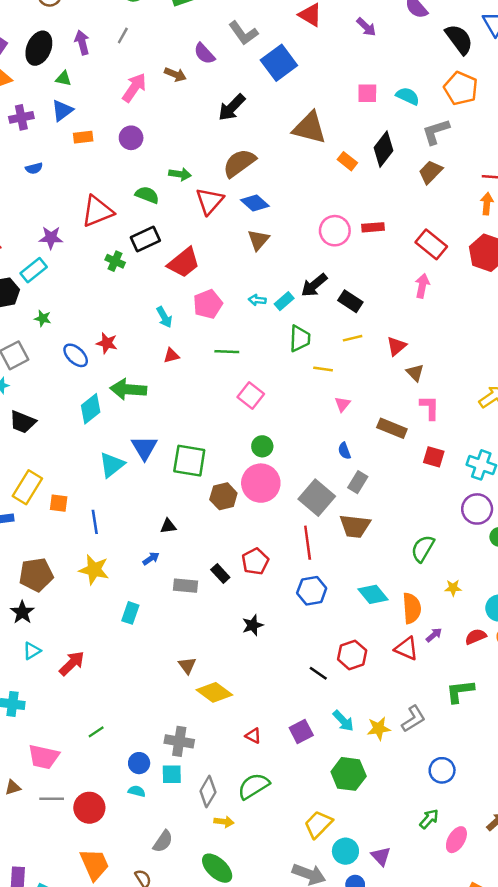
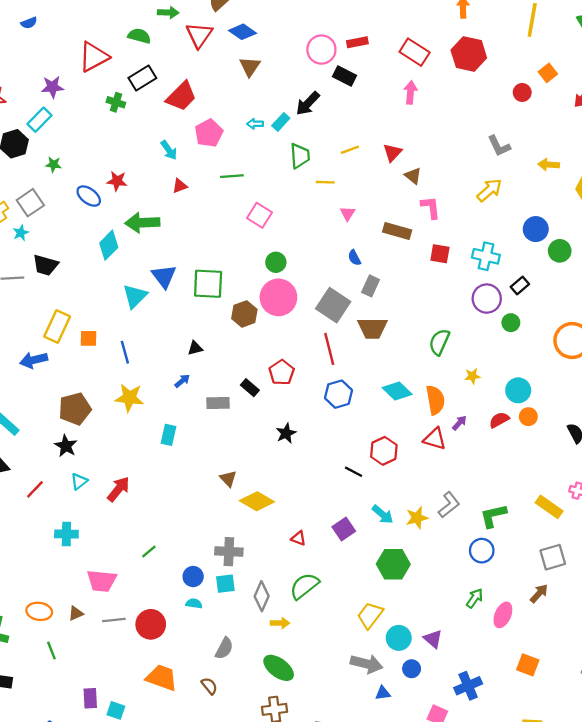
black rectangle: (350, 301) -> (345, 76), moved
green L-shape: (460, 691) -> (493, 516), moved
orange trapezoid: (94, 864) -> (162, 678), turned -40

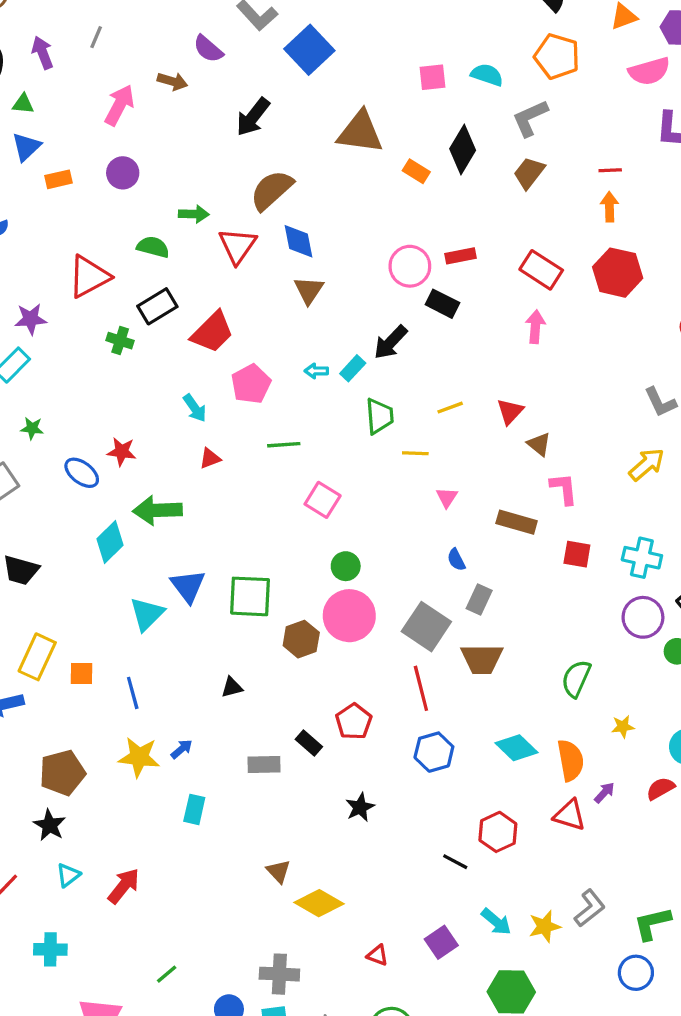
blue diamond: (242, 32) -> (299, 241), turned 44
blue arrow: (182, 381) -> (182, 749), moved

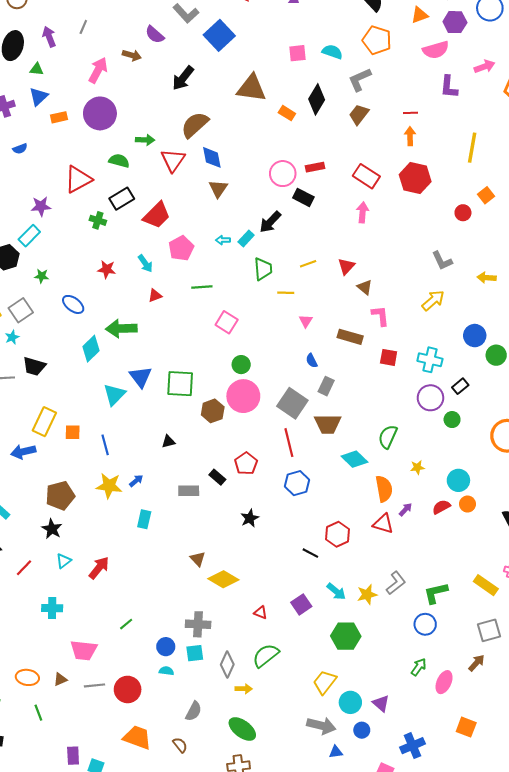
purple circle: (123, 173) -> (100, 113), size x1.6
red star: (122, 452) -> (107, 269), moved
cyan diamond: (517, 748) -> (354, 459), moved

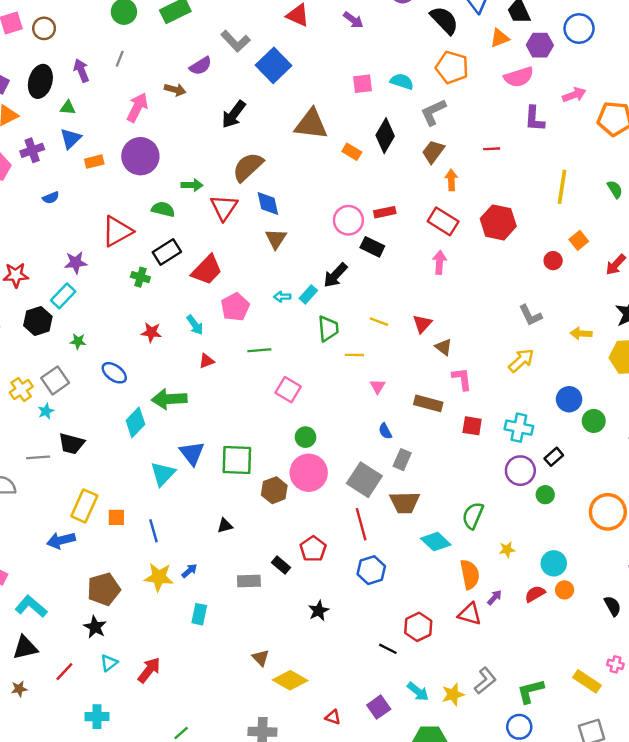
purple semicircle: (155, 35) -> (201, 66), turned -72
orange arrow: (410, 136) -> (451, 180), moved
yellow line: (308, 264) -> (379, 322), turned 42

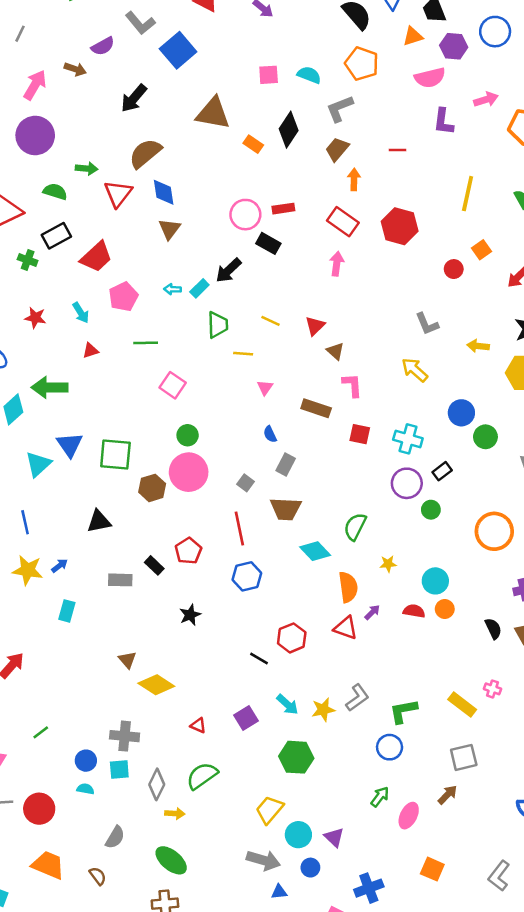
yellow arrow: (521, 360) -> (415, 370), turned -100
gray square: (364, 480) -> (246, 483), size x0.5
black triangle: (225, 526) -> (99, 521), size x1.5
red semicircle: (535, 594) -> (414, 611), turned 36

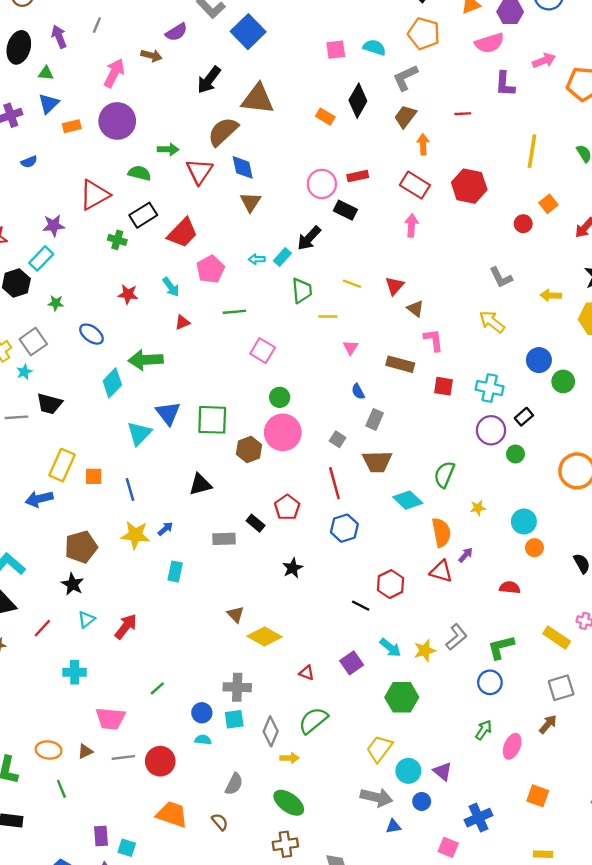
brown triangle: (213, 113) -> (258, 99), moved
red semicircle: (414, 611) -> (510, 588), moved

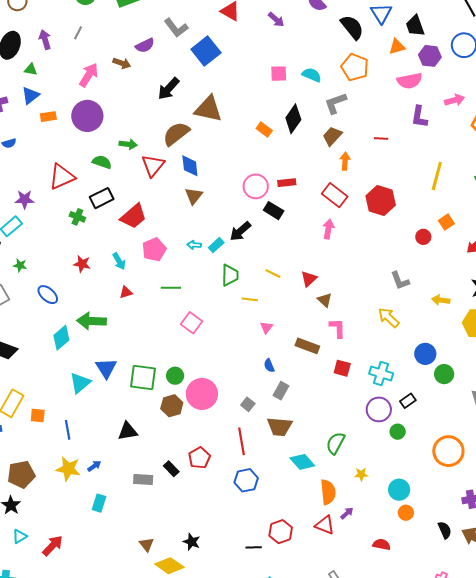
green circle: (280, 397) -> (175, 376), moved
black star: (293, 568) -> (192, 542), moved, turned -30
black line: (361, 606) -> (254, 547), turned -35

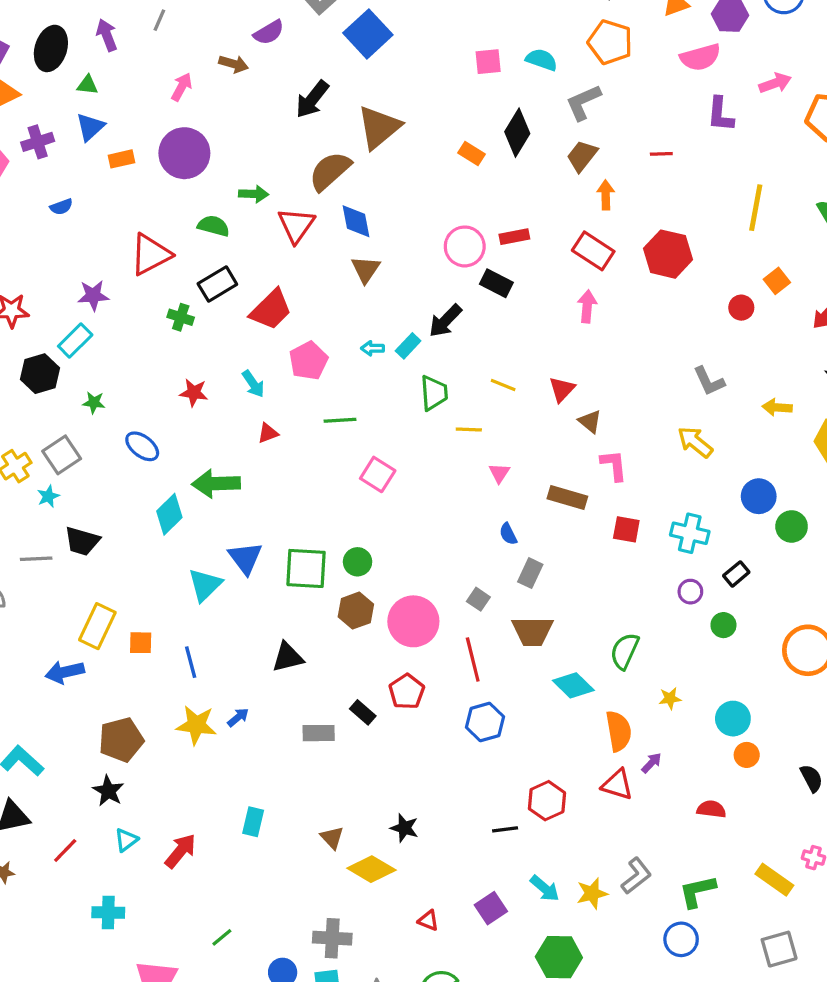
pink arrow: (89, 75) -> (182, 87), size x0.7
brown triangle: (208, 109) -> (379, 127), turned -48
pink circle: (202, 394) -> (413, 621), moved
purple circle: (379, 409) -> (690, 592), size x0.6
cyan rectangle: (99, 503) -> (253, 822), moved

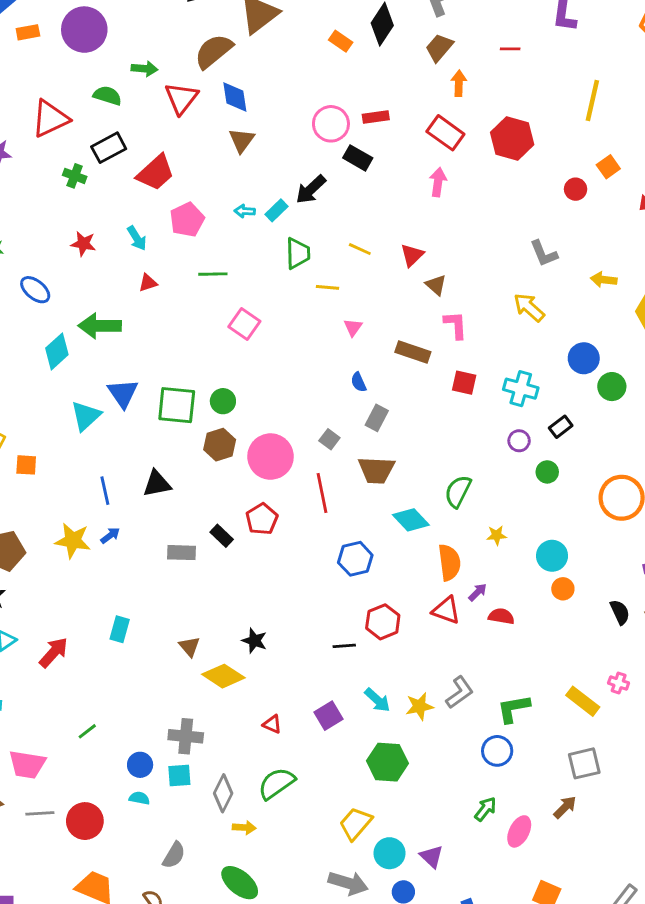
blue line: (191, 662) -> (105, 491), moved
blue hexagon: (485, 722) -> (355, 559), moved
red semicircle: (711, 809) -> (501, 616), moved

